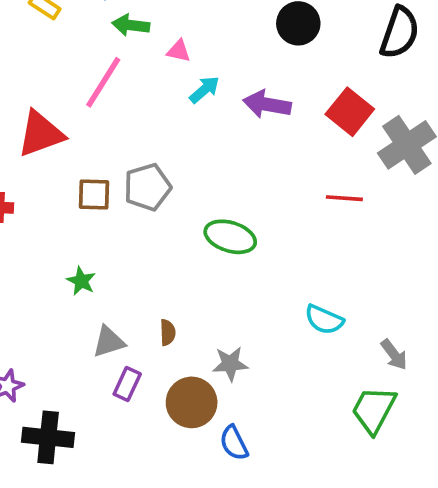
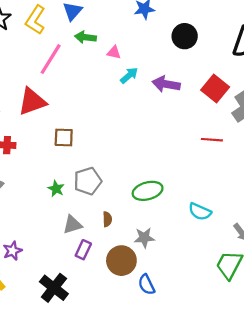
pink line: (103, 82) -> (51, 59), moved
gray pentagon: (147, 187) -> (88, 181), moved
green ellipse: (230, 237) -> (148, 191), moved, turned -32
black cross: (48, 437) -> (54, 288), moved, turned 32

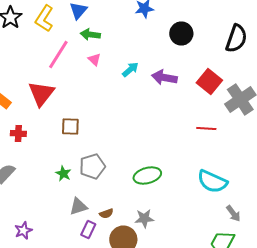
pink triangle: (114, 53) -> (94, 60), moved, turned 32
red triangle: (32, 102) -> (41, 94), turned -32
cyan semicircle: (200, 212) -> (212, 182), moved, size x1.4
brown semicircle: (107, 219) -> (106, 214), moved, turned 72

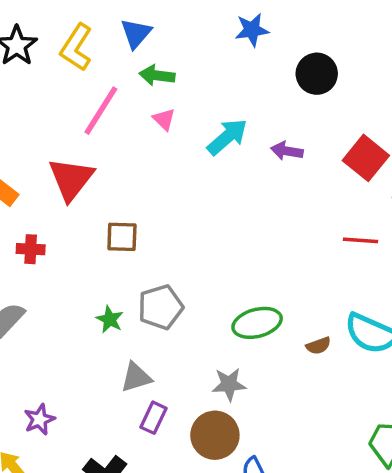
cyan arrow: (130, 70) -> (227, 137), size x1.4
purple arrow: (164, 78) -> (287, 151), size x0.7
brown semicircle: (106, 214) -> (318, 346), moved
gray star: (144, 218) -> (229, 384), moved

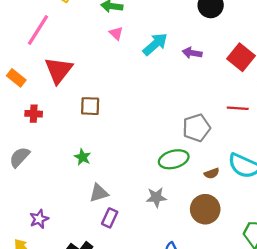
pink line: (101, 111) -> (38, 30), moved
gray pentagon: (161, 307) -> (196, 128), moved
brown circle: (215, 435) -> (205, 209), moved

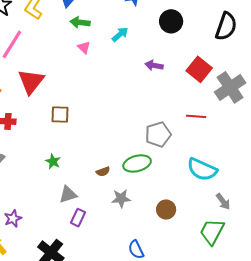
cyan arrow: (155, 44) -> (120, 34), moved, size x0.7
brown semicircle: (212, 173) -> (103, 171), moved
brown circle: (205, 209) -> (166, 210), size x0.7

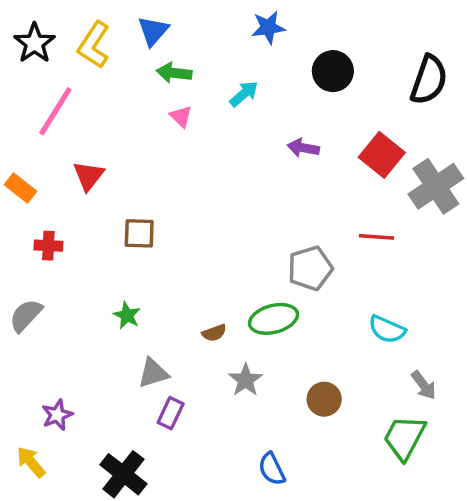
red triangle: (31, 81) -> (89, 176), size x0.7
cyan semicircle: (202, 169) -> (387, 329), size x0.7
gray star: (121, 198) -> (246, 380), turned -30

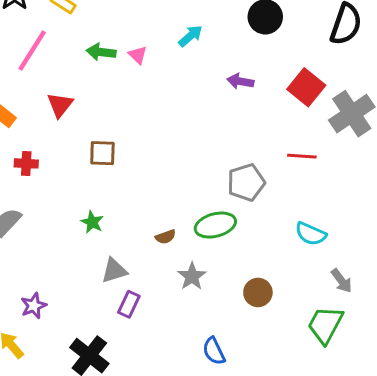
green arrow: (174, 73) -> (101, 52), moved

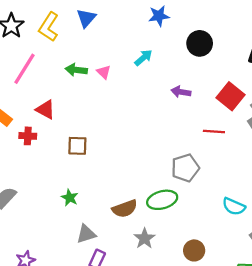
red triangle: (60, 105) -> (45, 109), turned -40
red line: (302, 156) -> (214, 132), moved
red cross: (26, 163) -> (28, 136), moved
brown semicircle: (166, 237) -> (125, 209), size x1.6

